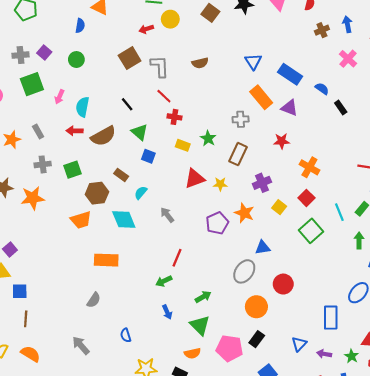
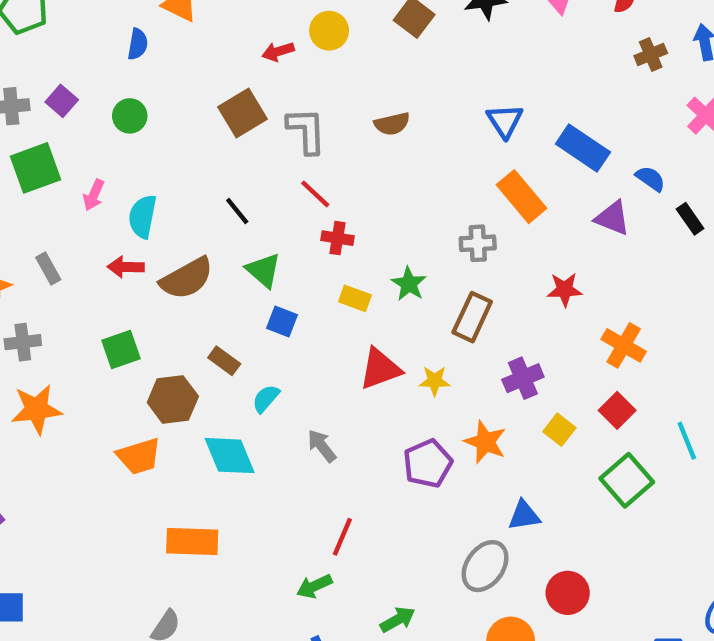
purple triangle: (289, 108) -> (612, 218), moved
gray cross: (43, 164) -> (23, 342), moved

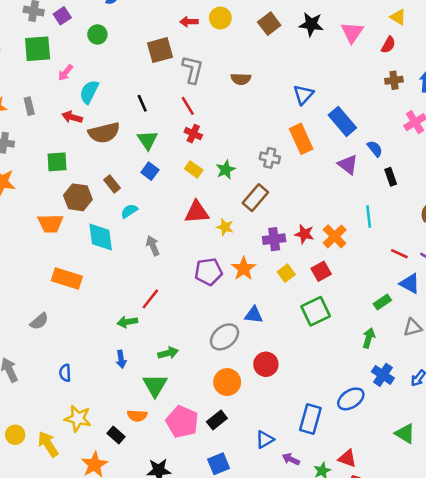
red star: (565, 290) -> (304, 234), moved
cyan line: (687, 441) -> (369, 217), moved

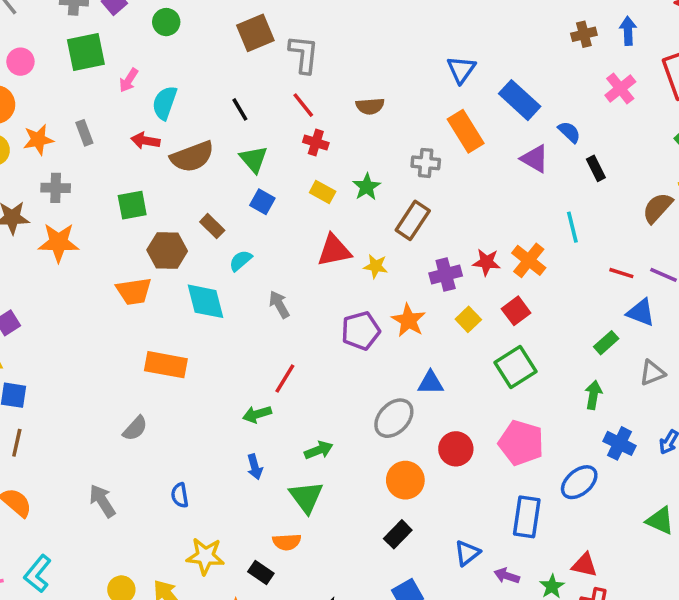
brown semicircle: (241, 79) -> (370, 106), moved
pink pentagon: (182, 422) -> (521, 443), moved

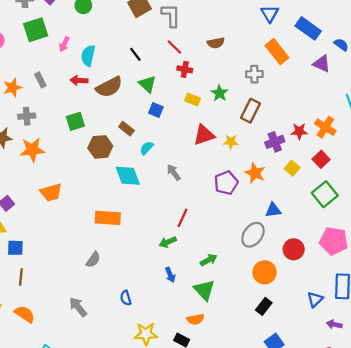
orange trapezoid: (134, 291) -> (51, 192), moved
blue triangle: (467, 553) -> (315, 299), moved

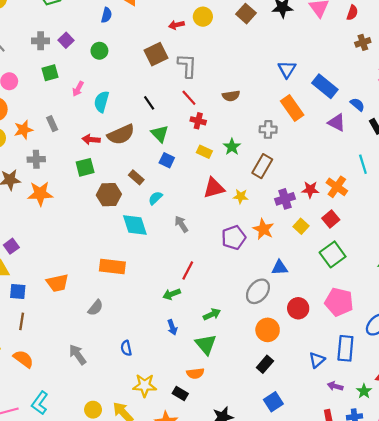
green square: (36, 30) -> (50, 73), size x0.7
red arrow: (79, 80) -> (91, 139), moved
orange trapezoid: (51, 192) -> (57, 283), moved

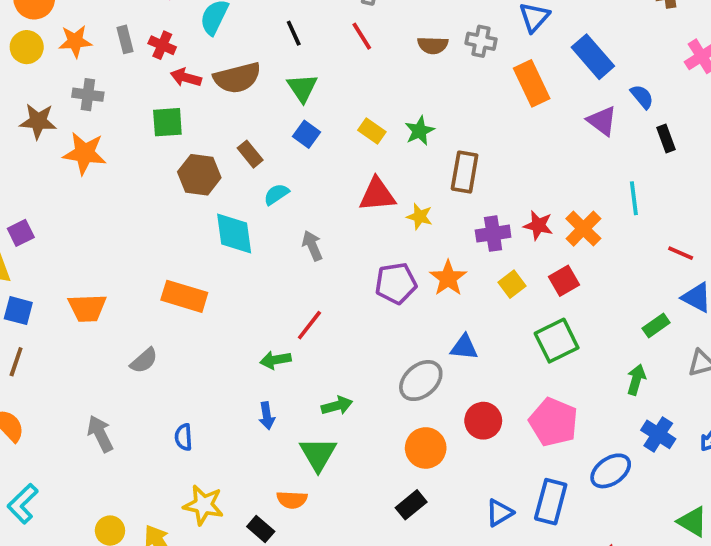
red cross: (198, 121) -> (162, 45), moved
gray cross: (268, 129) -> (481, 41), moved
brown rectangle: (262, 166) -> (465, 172), turned -30

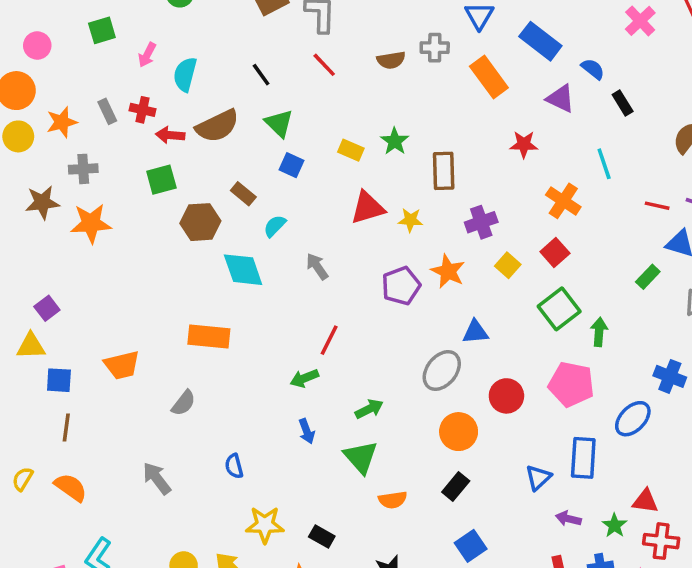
red star: (538, 225) -> (524, 144), moved
green arrow: (636, 380) -> (599, 332), moved
orange semicircle: (292, 500) -> (393, 500), moved

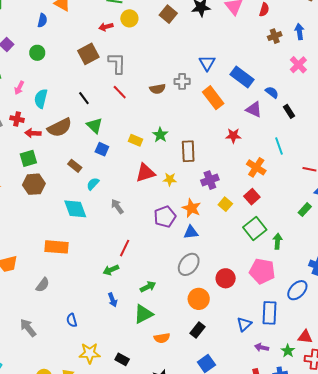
brown hexagon: (200, 222) -> (34, 184), moved
blue triangle: (475, 332) -> (191, 232), moved
green triangle: (361, 457) -> (143, 314), turned 45

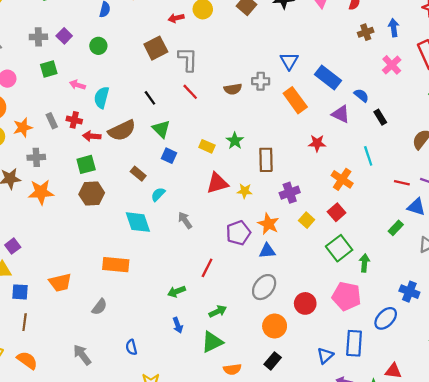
pink arrow: (19, 88) -> (77, 85), turned 80
red line: (125, 248) -> (207, 268), moved

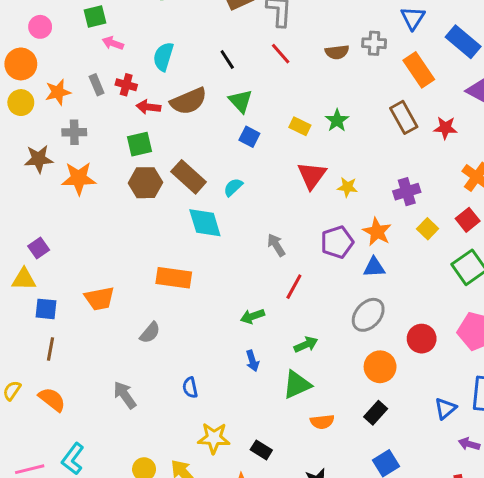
pink arrow: (77, 85) -> (113, 43), moved
brown rectangle: (266, 160) -> (404, 117), moved, turned -30
brown rectangle: (138, 174) -> (189, 177), moved, size x1.6
red triangle: (217, 183) -> (312, 175), turned -40
gray arrow: (185, 220) -> (276, 245), moved

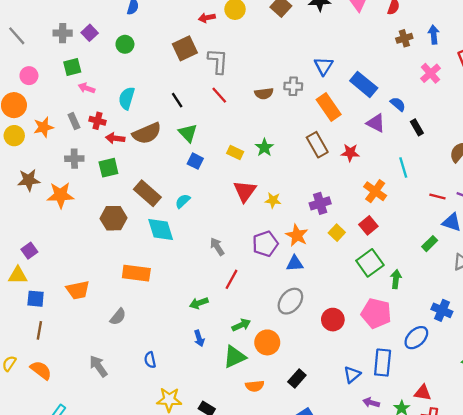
gray cross: (74, 132) -> (74, 159), moved
brown hexagon: (146, 183) -> (114, 218), moved
orange circle: (380, 367) -> (267, 342), moved

